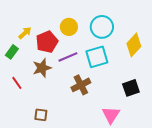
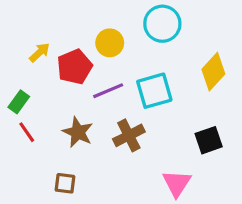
cyan circle: (102, 27) -> (162, 24), moved
green rectangle: (12, 52) -> (19, 102), moved
brown star: (42, 68) -> (78, 132), moved, turned -30

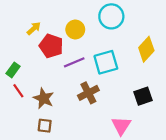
yellow arrow: (39, 52) -> (34, 28), moved
red pentagon: (75, 67) -> (51, 46), turned -30
brown star: (78, 132) -> (44, 98), moved

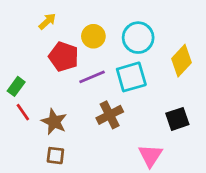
cyan circle: (111, 16) -> (138, 38), moved
yellow arrow: (34, 28) -> (47, 21), moved

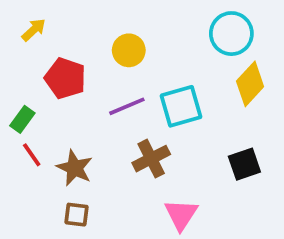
yellow arrow: (47, 21) -> (34, 30), moved
cyan circle: (138, 38) -> (231, 34), moved
red pentagon: (64, 57) -> (65, 78), moved
pink triangle: (150, 156) -> (181, 215), moved

